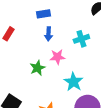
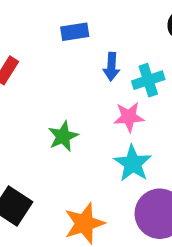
blue arrow: (48, 34) -> (111, 67), moved
pink star: (57, 57) -> (129, 117), moved

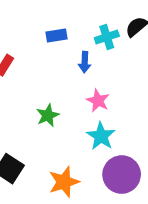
cyan cross: (148, 80) -> (107, 37), moved
pink star: (129, 117) -> (98, 101), turned 30

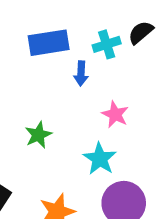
blue rectangle: (57, 36) -> (49, 43), size x1.6
pink star: (98, 101) -> (115, 114), moved

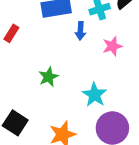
pink star: (115, 114) -> (112, 46), moved, turned 30

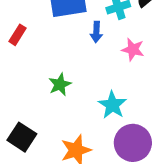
pink star: (112, 46) -> (133, 49), turned 30

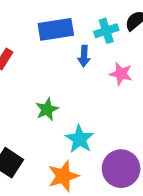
cyan star: (112, 105) -> (80, 139), moved

